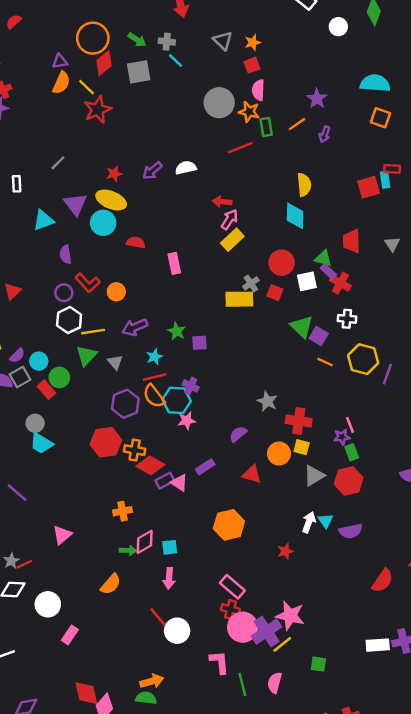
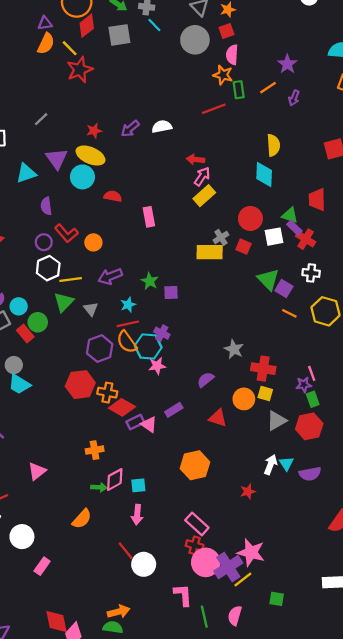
gray circle: (219, 103) -> (195, 40), moved

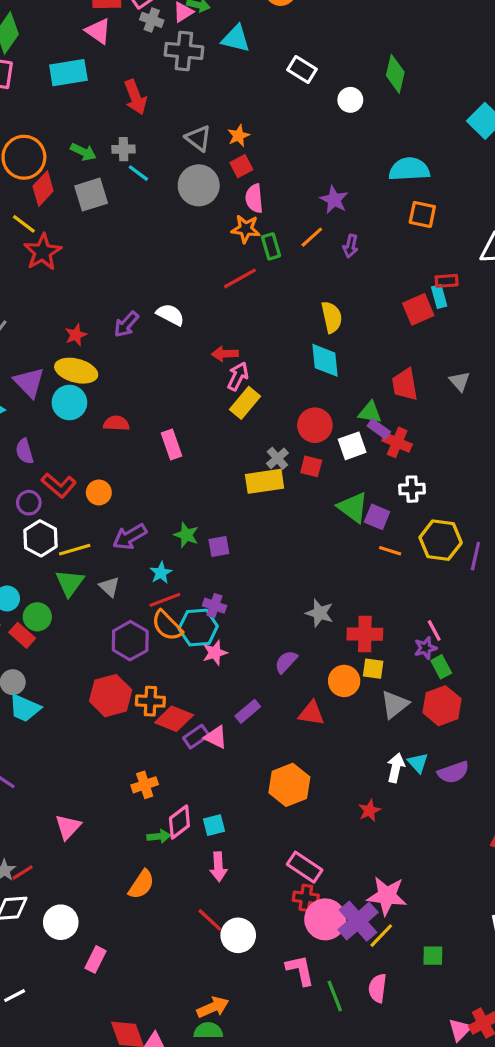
white semicircle: (162, 127) -> (170, 315), turned 48

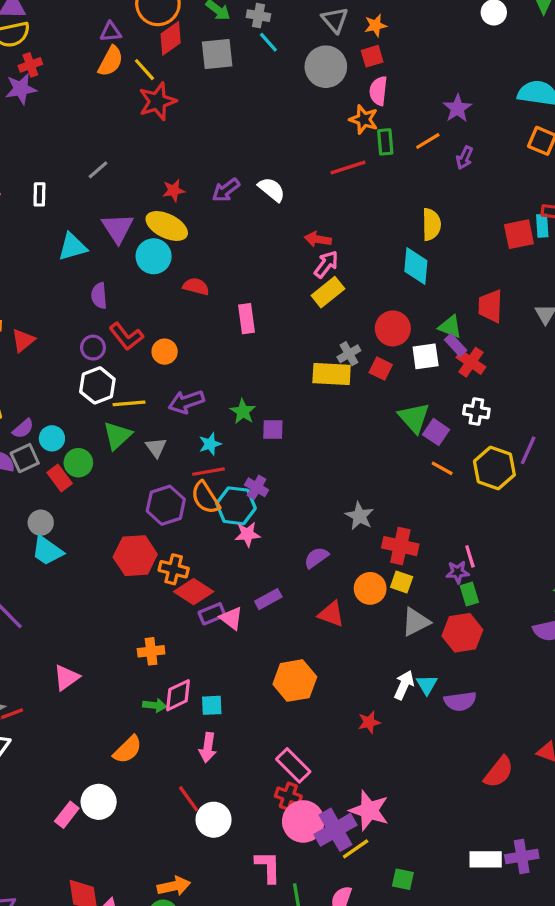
purple line: (475, 556) -> (528, 450), moved
white circle: (61, 922) -> (99, 802), moved

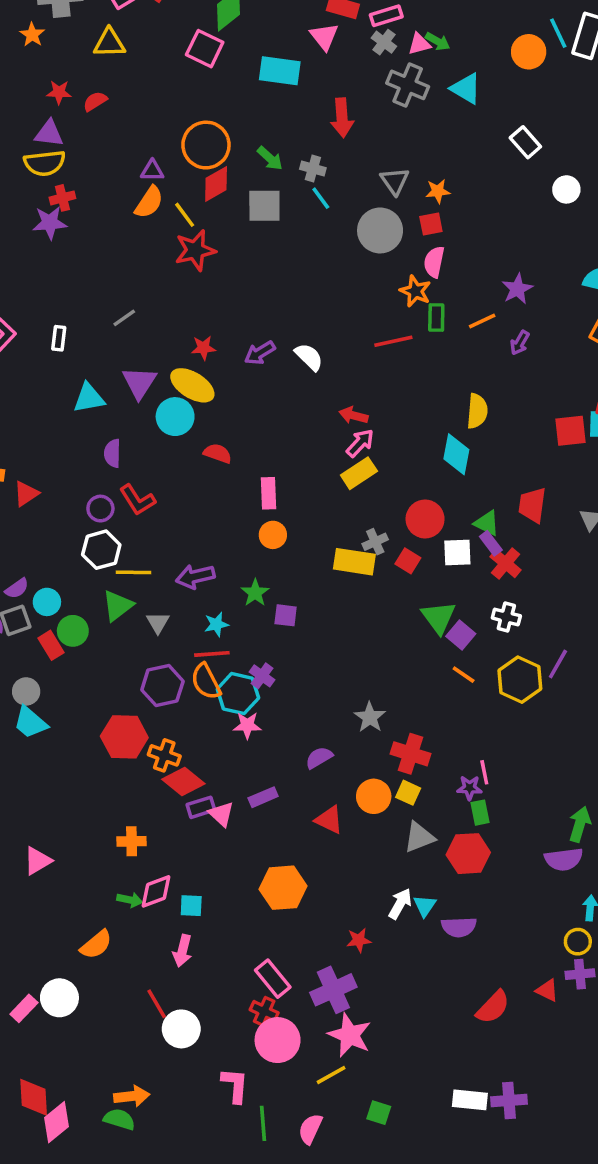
orange circle: (165, 352) -> (273, 535), moved
purple cross: (335, 830) -> (333, 990), moved

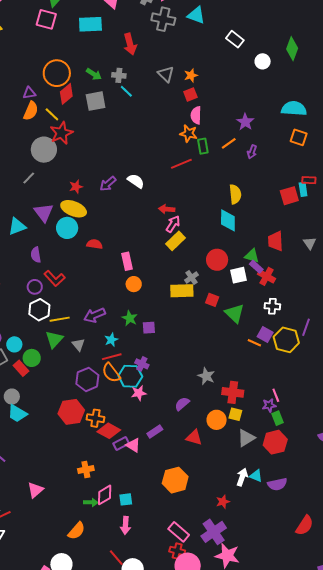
gray circle: (380, 230) -> (44, 150), moved
red square: (408, 561) -> (212, 300), moved
purple square: (461, 635) -> (265, 334), moved
cyan triangle: (425, 906) -> (256, 476), turned -32

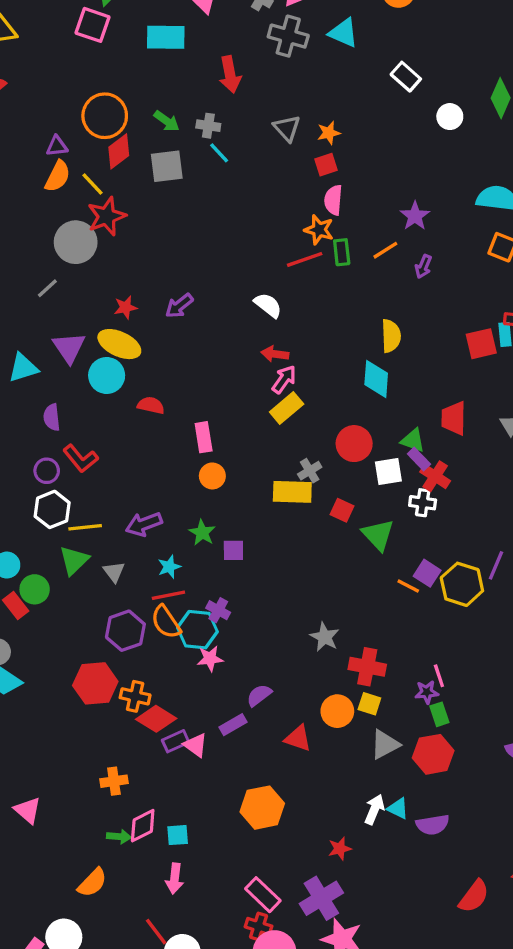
red line: (181, 164) -> (305, 259), moved
white semicircle: (136, 181) -> (268, 305), moved
white cross: (272, 306) -> (423, 503), moved
purple semicircle: (182, 404) -> (259, 695), moved
pink triangle: (35, 490) -> (28, 810), turned -42

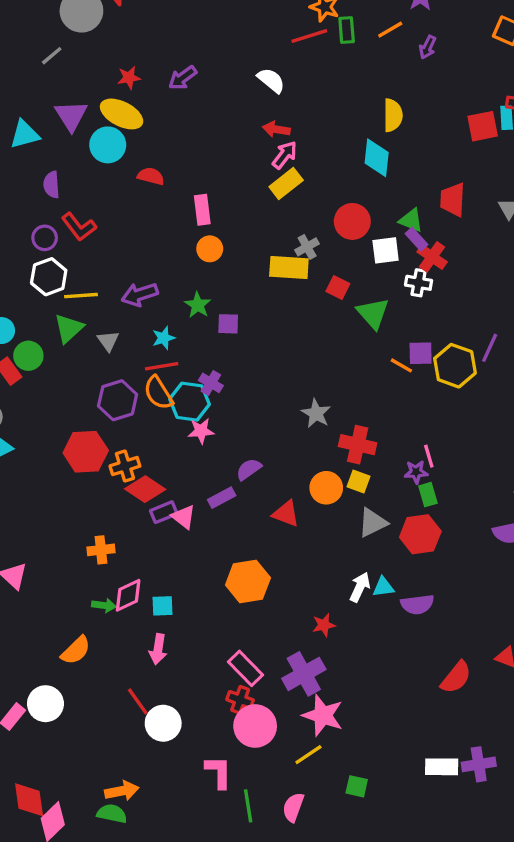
purple square: (427, 573) -> (421, 353), turned -36
orange cross: (135, 696) -> (125, 466), turned -32
cyan triangle: (398, 808) -> (383, 587), turned -35

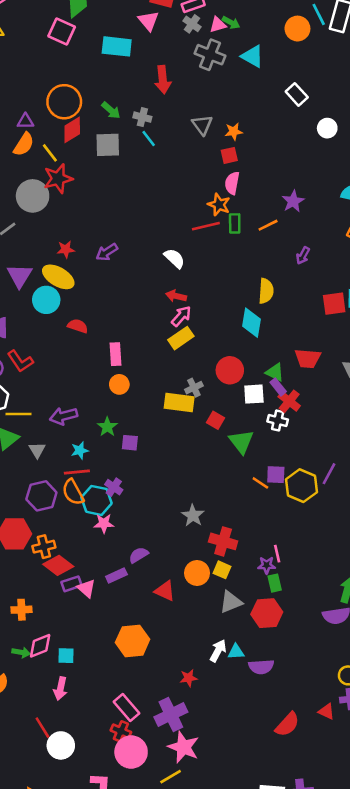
purple arrow: (428, 47) -> (303, 256), moved
red trapezoid: (453, 200) -> (308, 358), turned -92

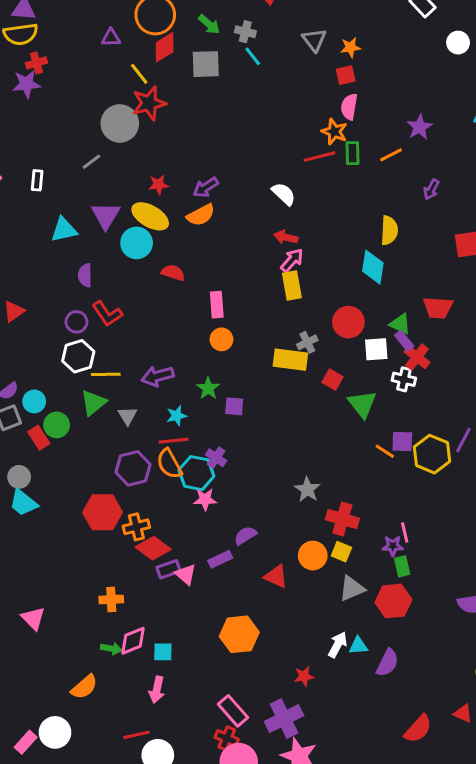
orange semicircle: (24, 144) -> (201, 215), moved, turned 30
yellow rectangle: (181, 338) -> (292, 286), turned -65
purple semicircle: (261, 667) -> (387, 663), turned -60
red line: (42, 728) -> (136, 735), turned -70

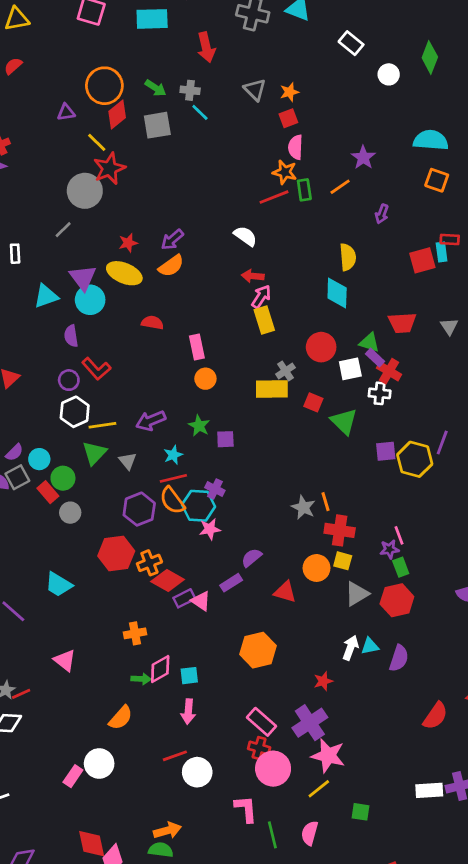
cyan circle: (137, 243) -> (90, 300), moved
orange line: (385, 451) -> (325, 502), moved, turned 48
gray circle: (19, 477) -> (70, 513), moved
cyan trapezoid: (23, 503) -> (59, 584), moved

